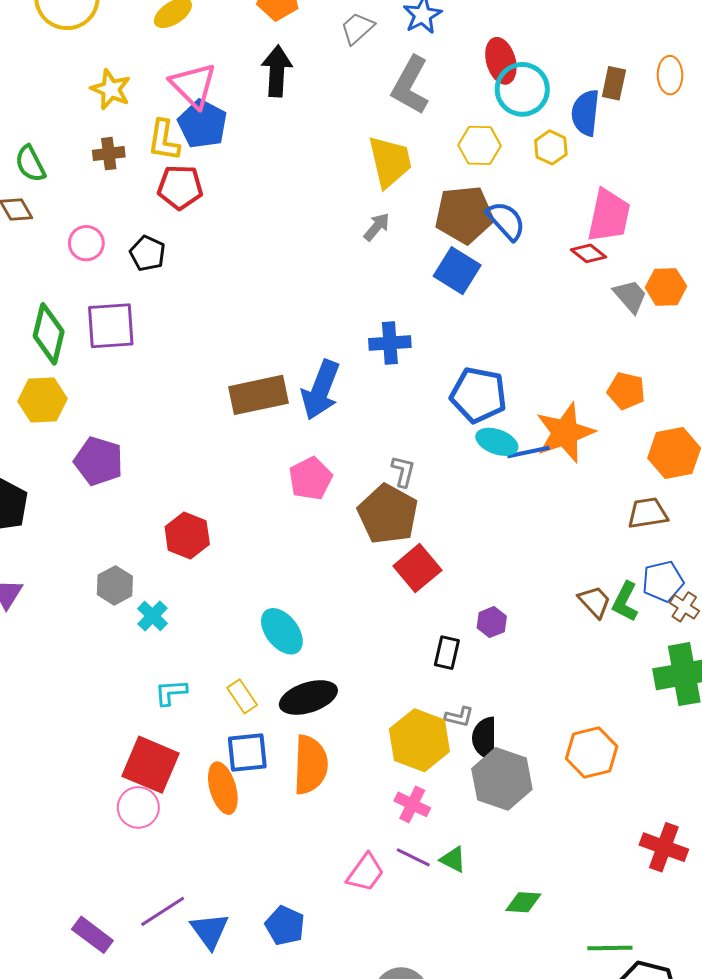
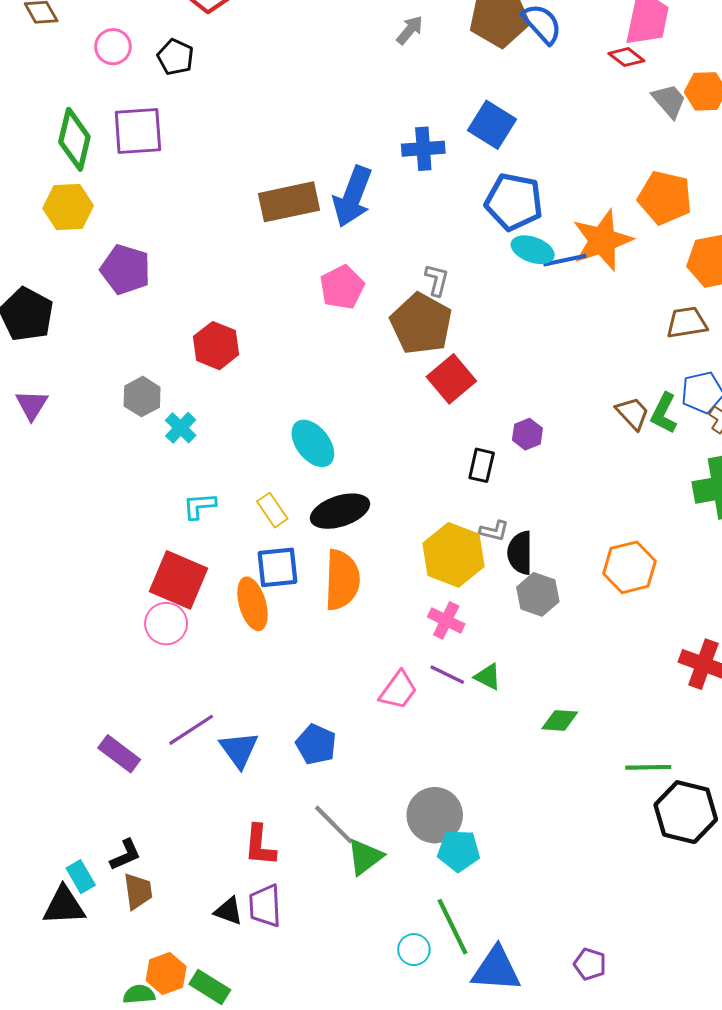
blue square: (457, 271) -> (492, 125), moved
orange pentagon: (626, 391) -> (665, 198), size x1.4
gray hexagon: (502, 779) -> (538, 594), size x0.7

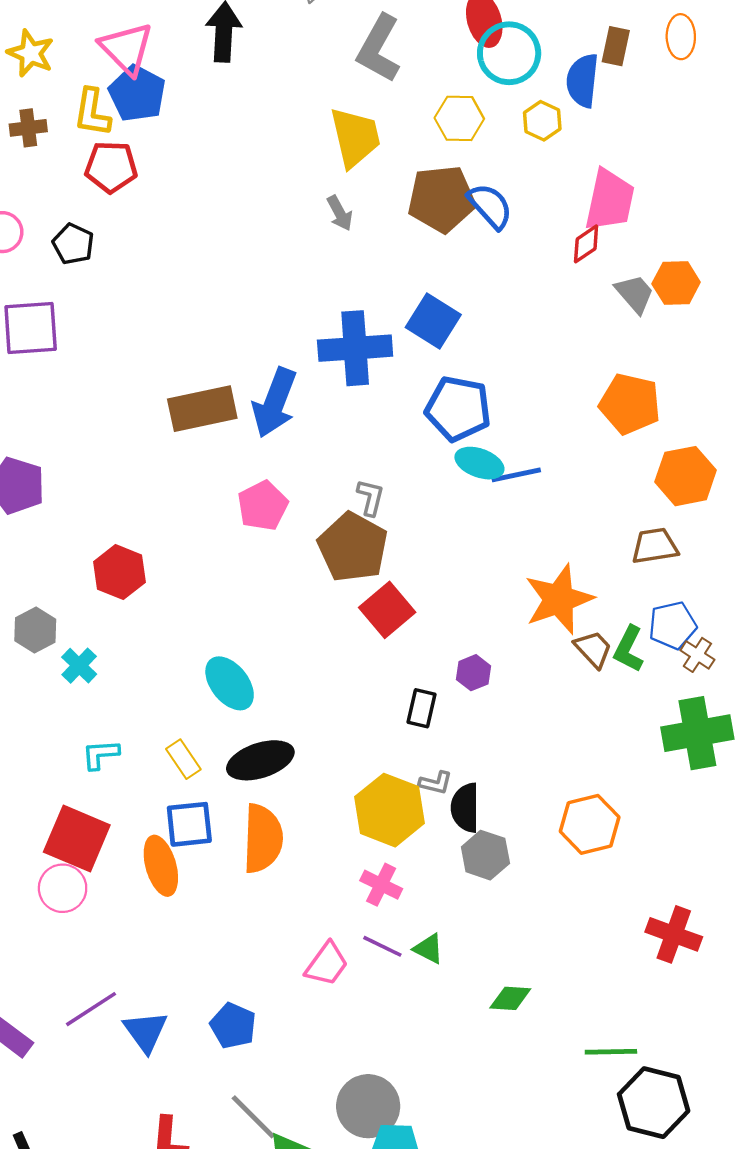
gray arrow: (410, 30) -> (340, 213), turned 112
red diamond: (626, 57) -> (586, 244), turned -72
blue cross: (423, 149) -> (355, 348), size x1.5
orange star: (602, 240) -> (559, 599), moved

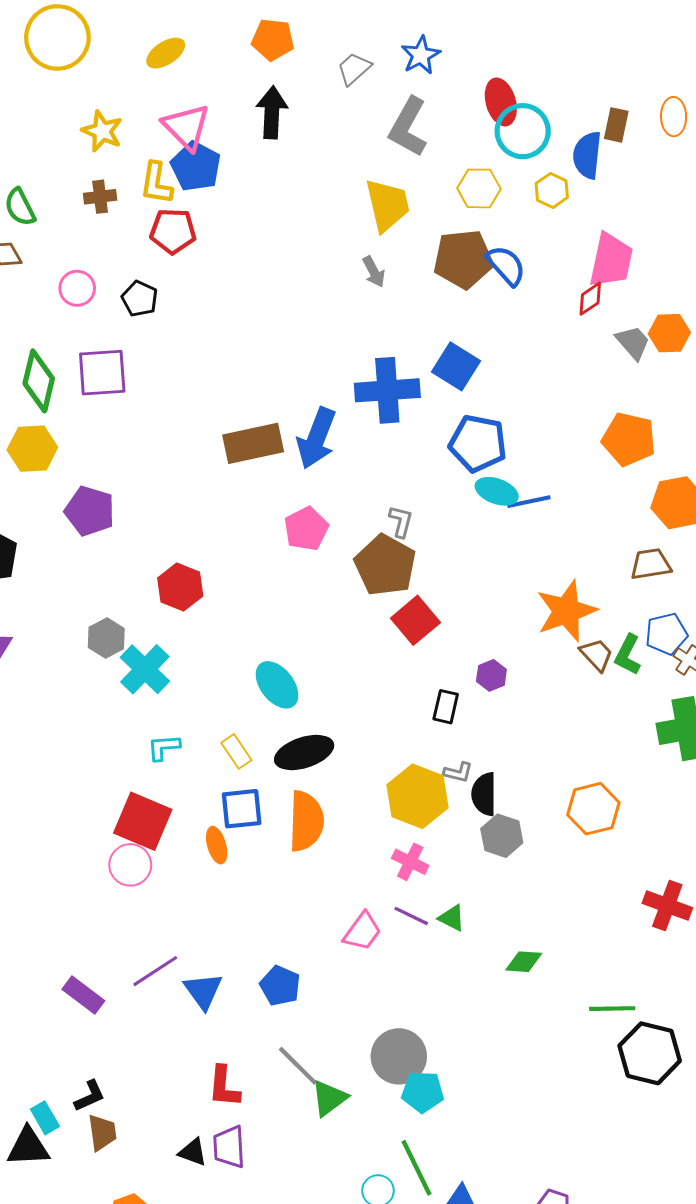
cyan cross: (79, 666) -> (145, 669), size x1.6
orange ellipse: (161, 866) -> (217, 845), size x0.7

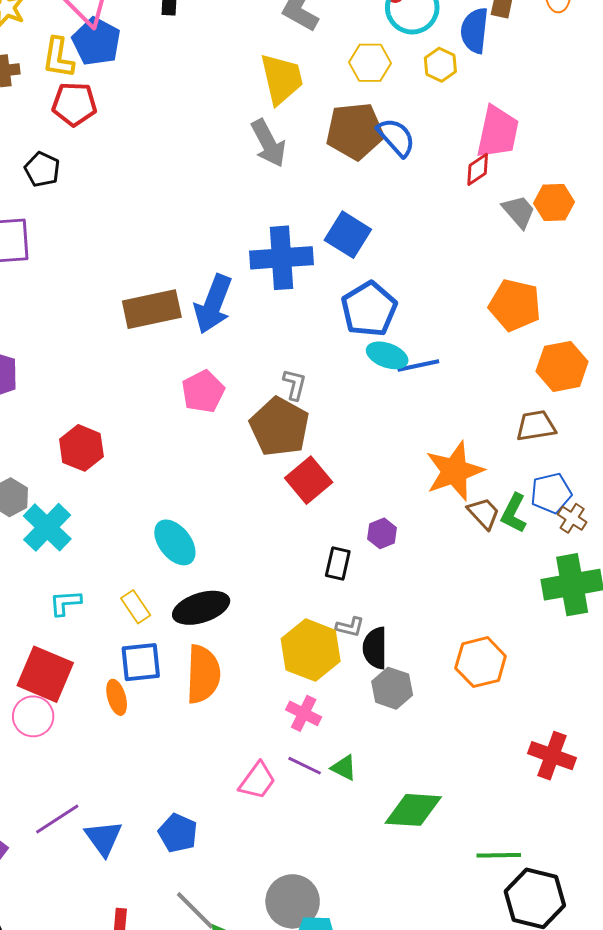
gray arrow: (374, 272) -> (268, 143), size x1.6
blue pentagon: (478, 443) -> (369, 309), turned 30
green diamond: (524, 962) -> (413, 810), size x1.6

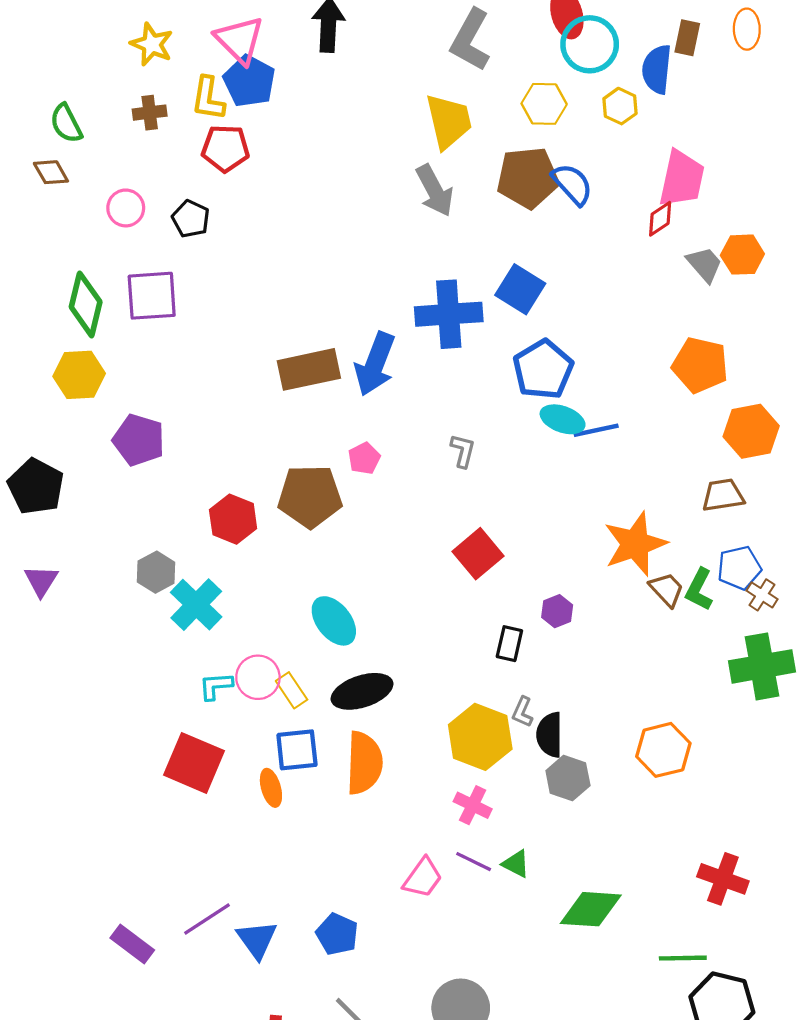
pink pentagon: (203, 392) -> (364, 458), size x0.7
brown pentagon: (279, 427) -> (310, 496), moved, turned -30
gray L-shape: (350, 627) -> (522, 712), turned 100
pink circle: (33, 716) -> (258, 677), moved
red cross: (552, 756) -> (723, 879), moved

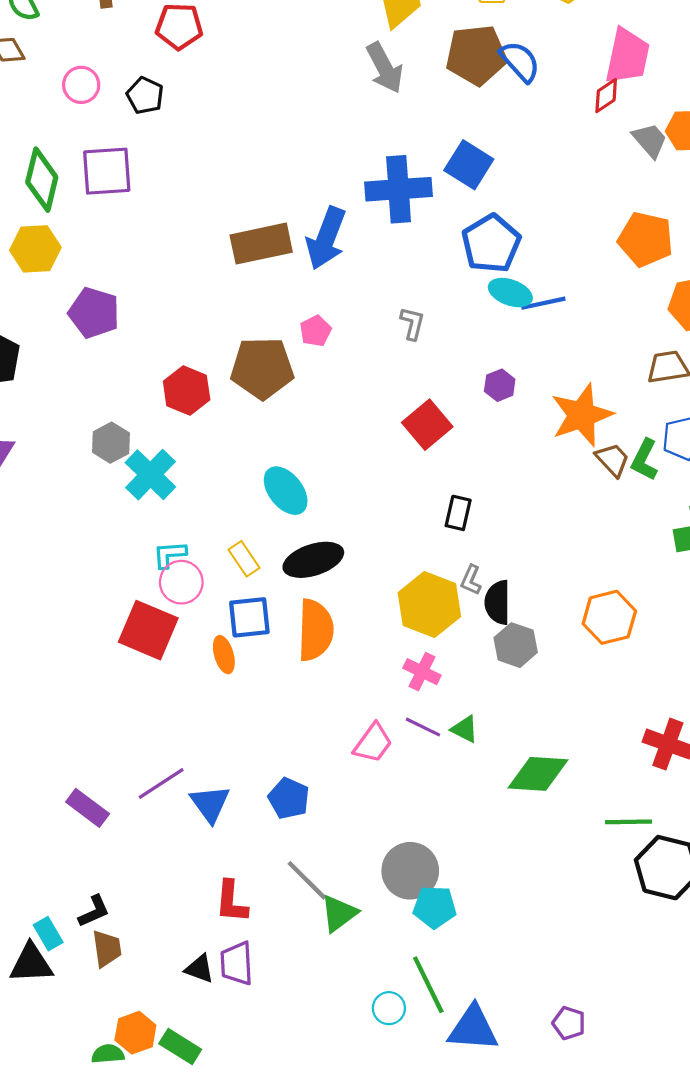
purple hexagon: (557, 611) -> (500, 385), moved
pink circle: (258, 677) -> (181, 582), moved

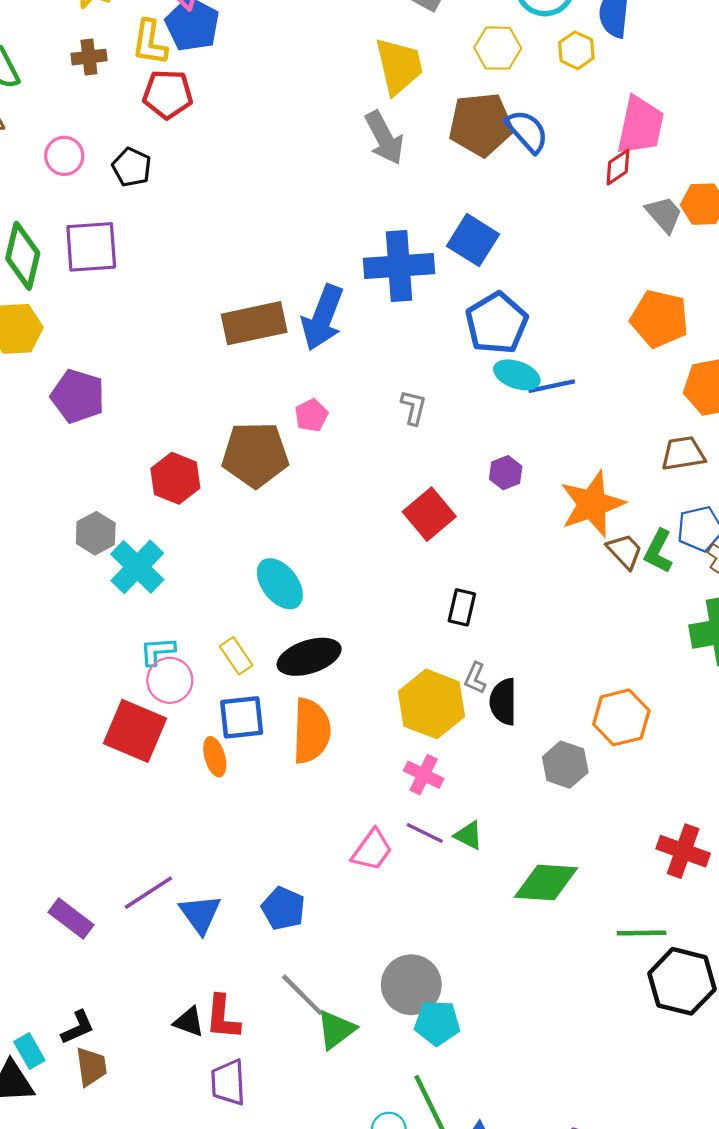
gray hexagon: (516, 645) -> (565, 765), moved
black triangle: (199, 969) -> (189, 1022), moved

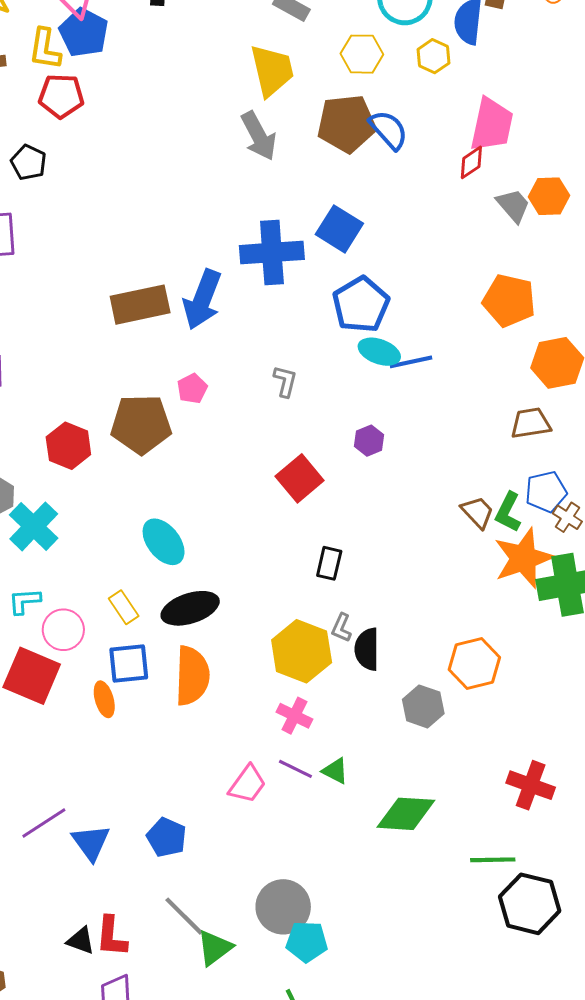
orange star: (592, 504) -> (523, 558), moved
cyan L-shape: (157, 651) -> (24, 601), moved

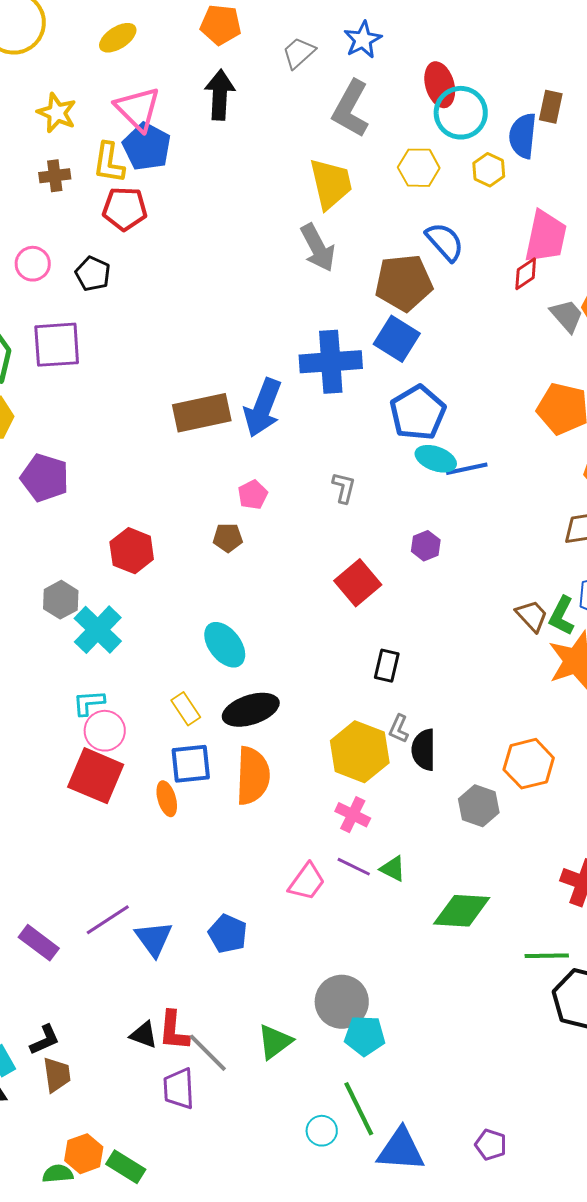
brown pentagon: (347, 124) -> (404, 283), moved
brown pentagon: (141, 424) -> (228, 538), moved, size x0.5
pink circle: (63, 630) -> (105, 731), moved
gray line: (184, 916) -> (208, 1053), moved

